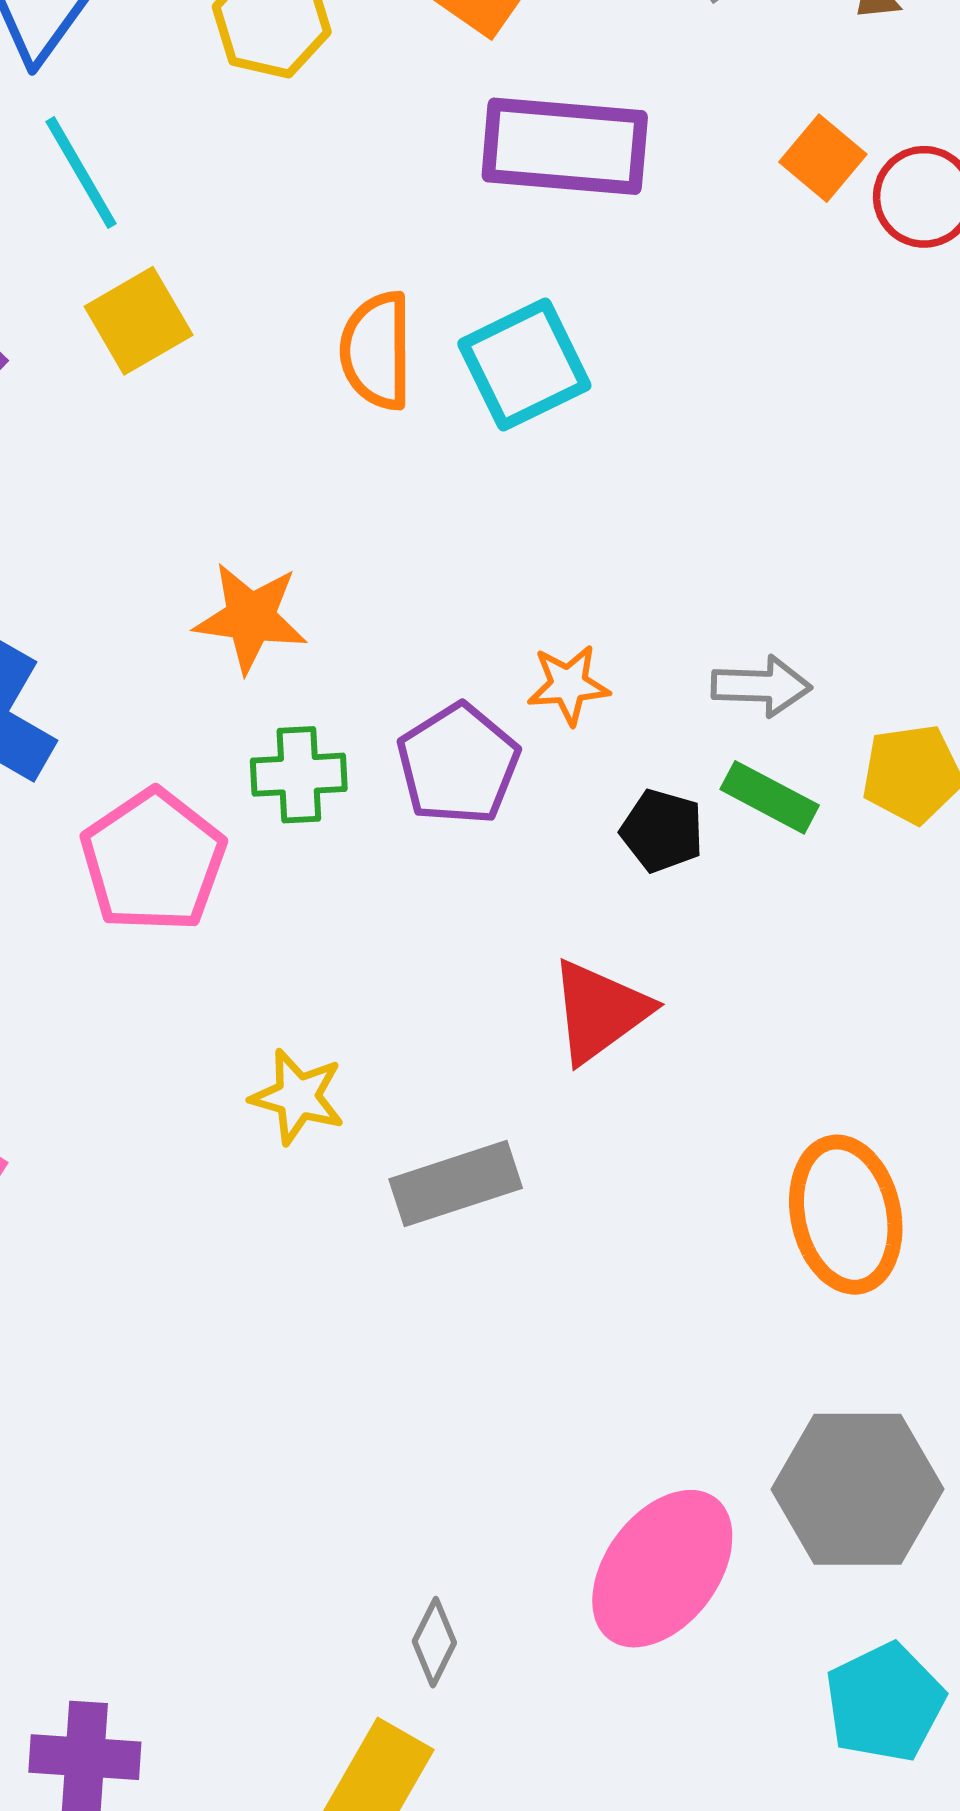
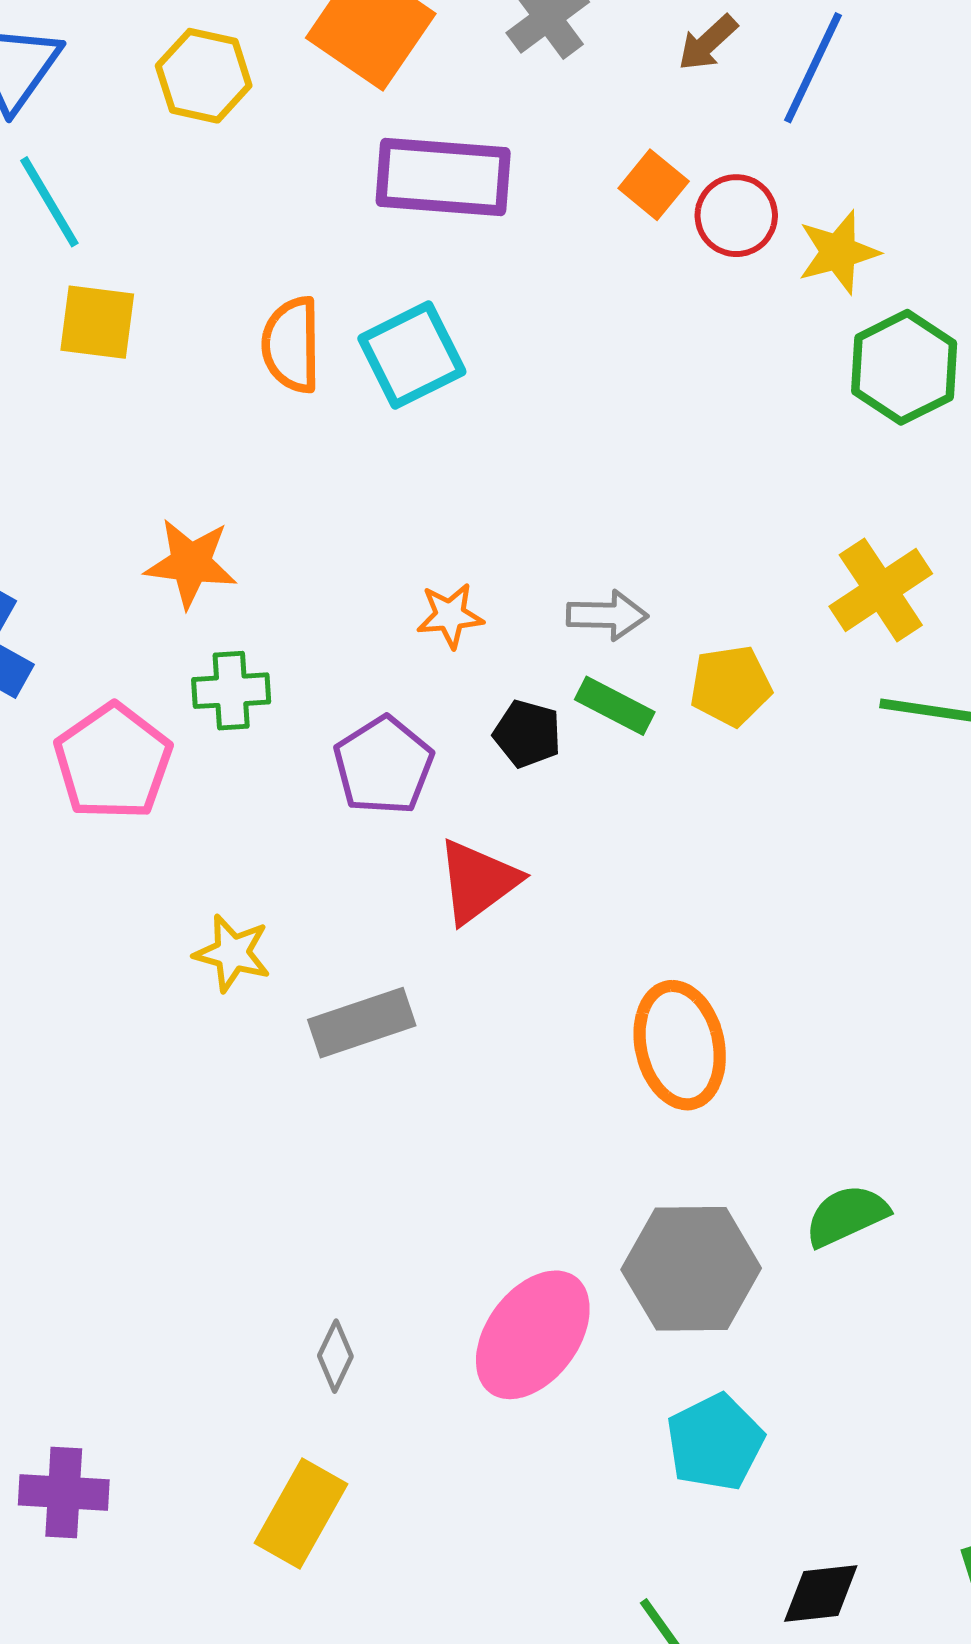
yellow square: (139, 321) -> (97, 322), turned 38
purple pentagon: (458, 764) -> (384, 765), moved
gray diamond: (434, 1642) -> (335, 1356), moved

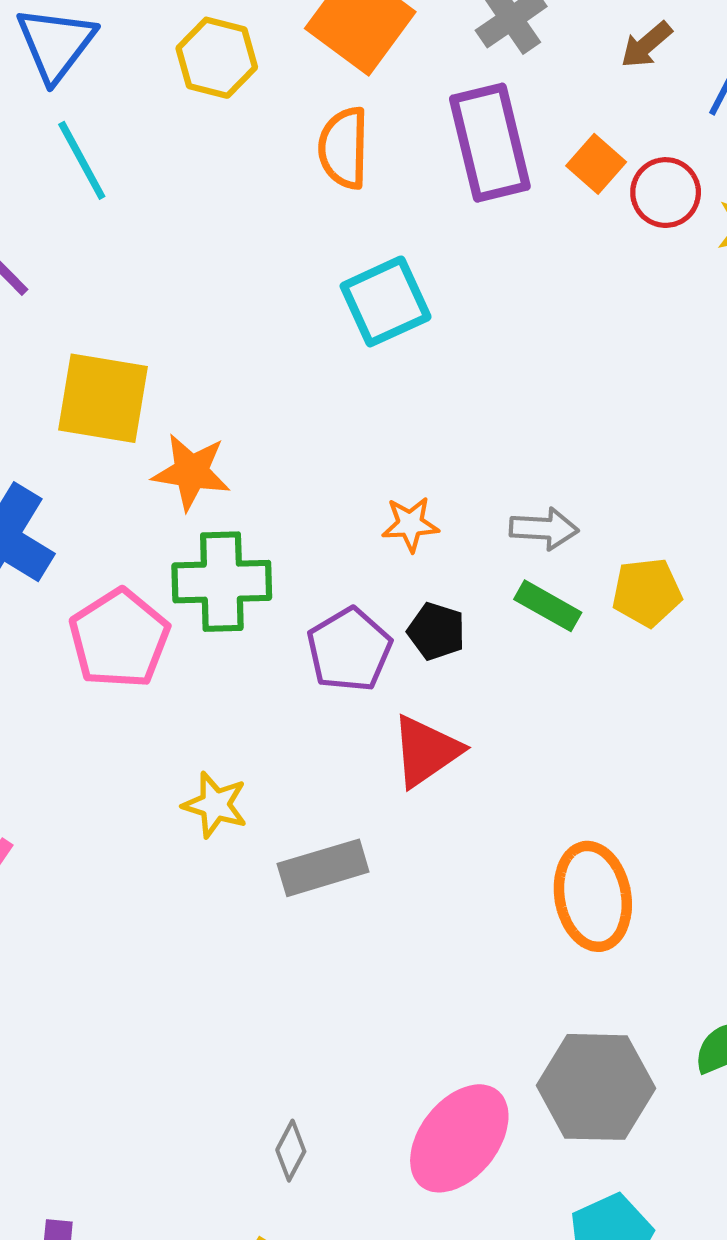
purple rectangle: (443, 177) -> (490, 143), moved, turned 70
yellow square: (97, 322) -> (103, 398), moved, size x1.4
orange semicircle: (291, 345) -> (344, 148), moved
green cross: (231, 691) -> (222, 582), size x1.5
black pentagon: (527, 734) -> (436, 631), moved

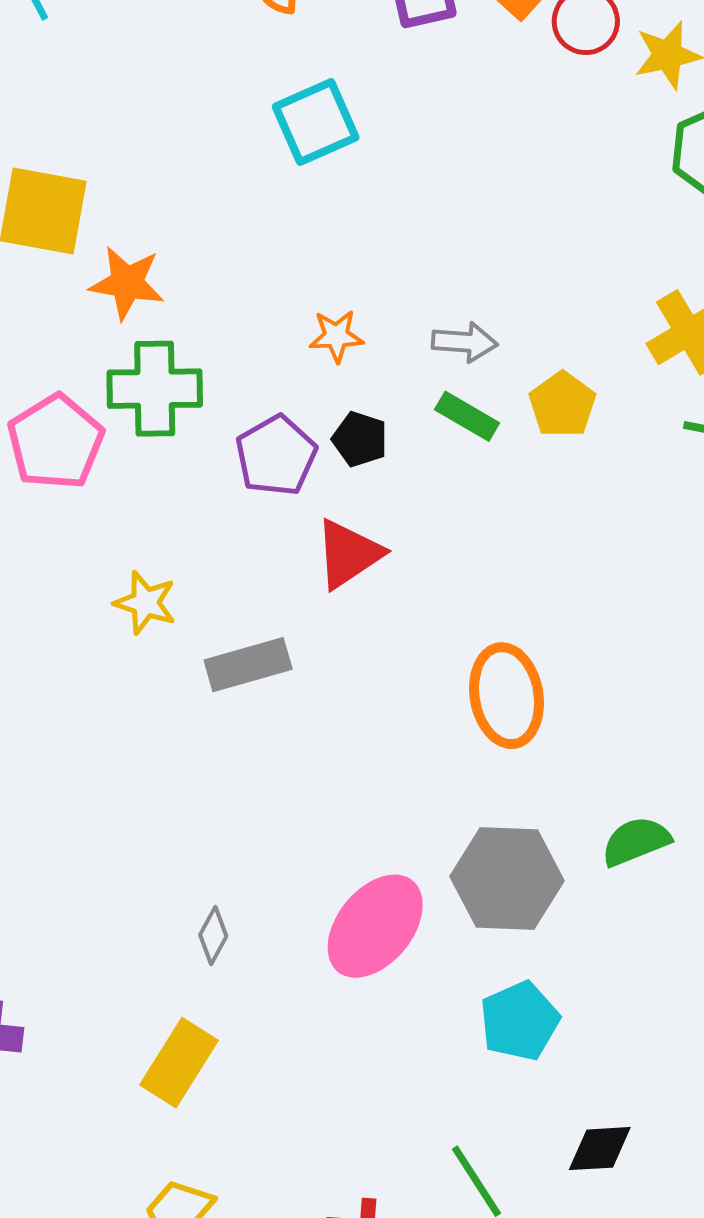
yellow pentagon: (647, 592) -> (562, 405), turned -30

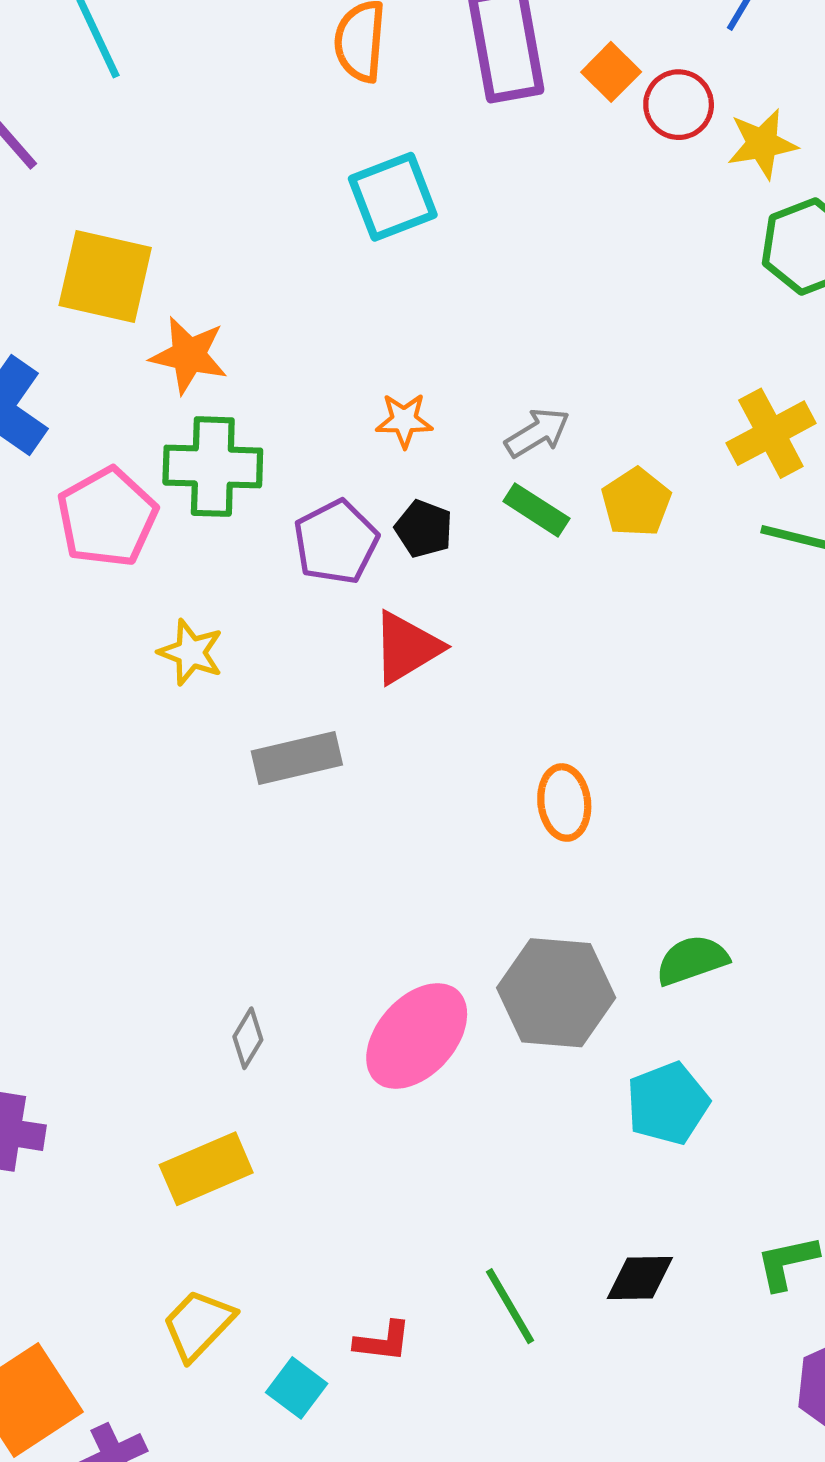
gray arrow: (465, 342) -> (537, 433), turned -38
yellow star: (145, 603) -> (191, 652), moved
orange ellipse: (507, 696) -> (564, 802), size x0.7
cyan pentagon: (519, 1021) -> (668, 1103), moved
yellow rectangle: (179, 1063) -> (206, 1169), turned 32

